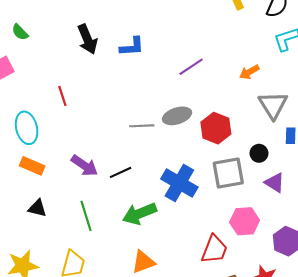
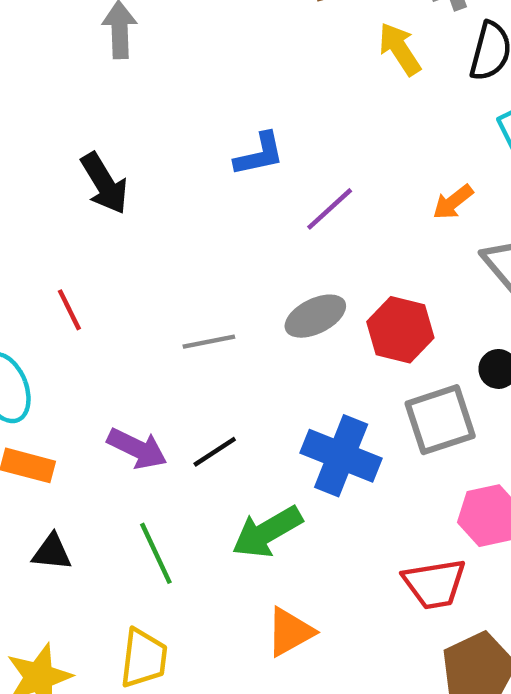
blue L-shape: (132, 47) -> (259, 154), moved
gray line: (142, 126) -> (209, 342), moved
red trapezoid: (214, 249) -> (435, 584), turned 68

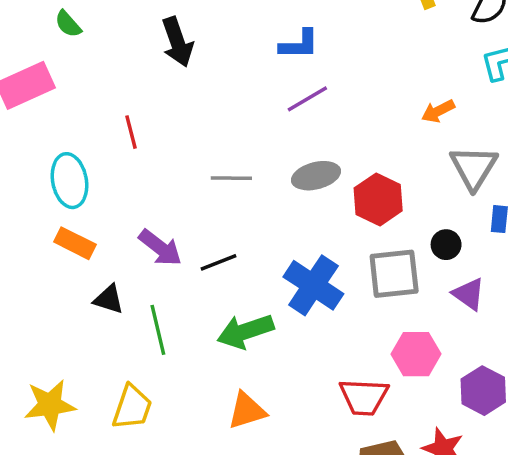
purple line: (330, 209) -> (307, 99), moved
black triangle: (52, 552) -> (109, 299), moved

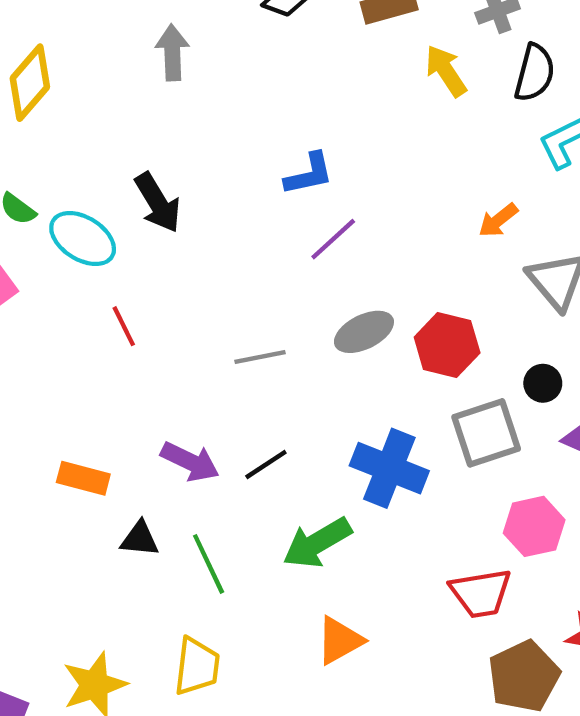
cyan ellipse: (69, 181) -> (83, 239), moved, turned -36

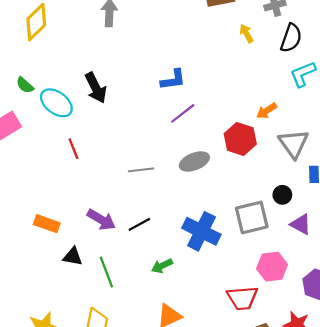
yellow arrow: (446, 71) -> (246, 33), size x0.7
red hexagon: (447, 345) -> (240, 139), moved
green arrow: (317, 543) -> (162, 266), size x0.6

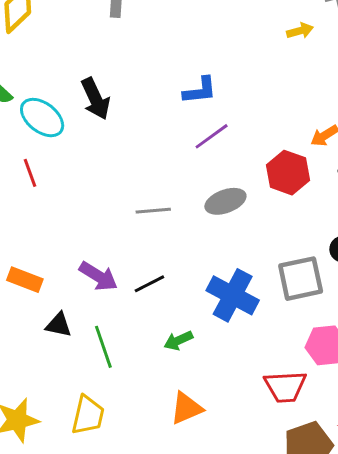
yellow arrow: (246, 33) -> (300, 31), turned 102
red line: (73, 149) -> (30, 173), moved

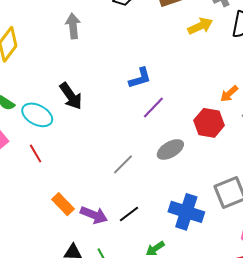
yellow arrow: (300, 31) -> (200, 26), size x1.4
gray line: (153, 211) -> (123, 164), turned -30
orange rectangle: (25, 280) -> (63, 204), moved, turned 35

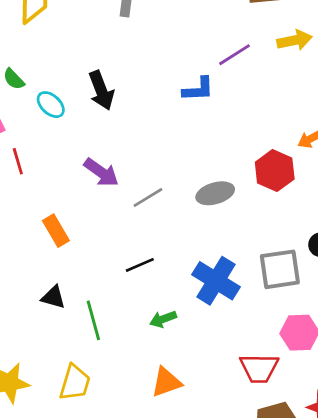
purple line: (153, 107) -> (234, 55), moved
cyan ellipse: (37, 115) -> (51, 105), size x0.7
red line: (36, 154) -> (18, 161), moved
purple arrow: (94, 215) -> (101, 172), moved

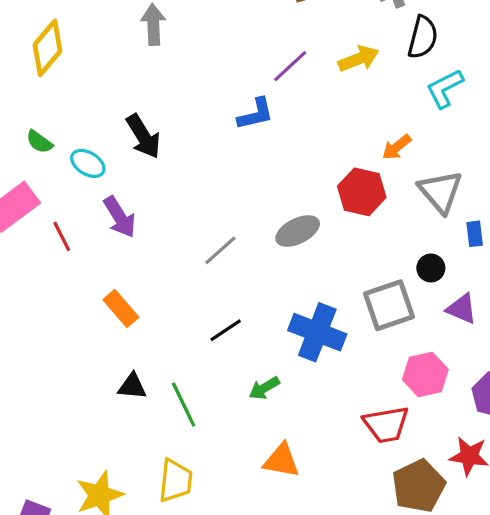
yellow arrow: (295, 40) -> (359, 59), moved
purple arrow: (101, 172) -> (120, 217), moved, turned 33
orange triangle: (166, 382) -> (281, 461), turned 40

